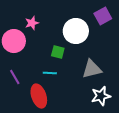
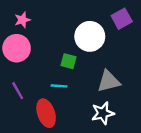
pink star: (32, 23) -> (22, 20), moved
white star: (101, 96) -> (103, 113), moved

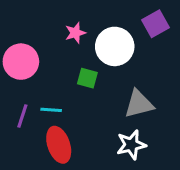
pink star: (22, 20) -> (75, 33), moved
cyan line: (59, 86) -> (51, 110), moved
purple line: (18, 91) -> (22, 116), turned 48

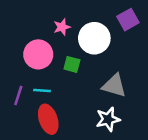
pink circle: (21, 62) -> (38, 54), moved
gray triangle: (139, 104) -> (114, 86), turned 30

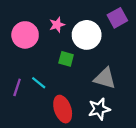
pink circle: (38, 54) -> (25, 35), moved
cyan line: (42, 91) -> (39, 83), turned 35
red ellipse: (48, 119) -> (63, 109), moved

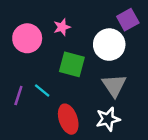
white circle: (87, 35) -> (109, 45), moved
green square: (66, 59) -> (72, 64), size x1.5
gray triangle: (105, 78) -> (114, 86), turned 40

